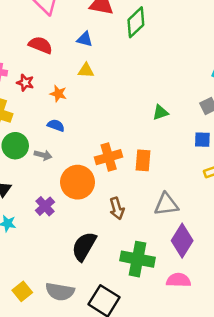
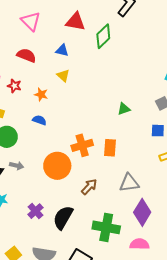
yellow triangle: (86, 70) -> (63, 76), turned 40
gray arrow: (43, 155) -> (17, 166), moved
purple cross: (45, 206) -> (36, 211), moved
brown arrow: (117, 208) -> (89, 187), turned -120

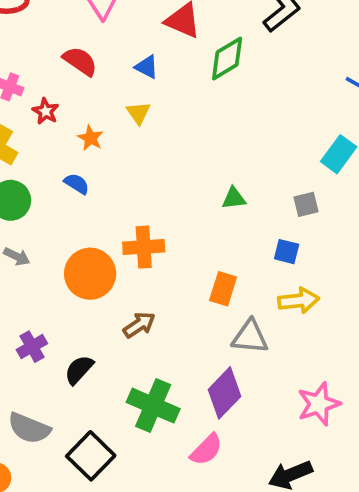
orange rectangle: (110, 148) -> (223, 289), moved
gray triangle: (129, 183) -> (250, 337), moved
black semicircle: (63, 218) -> (79, 370), size x0.7
pink semicircle: (139, 244) -> (206, 450), turned 120

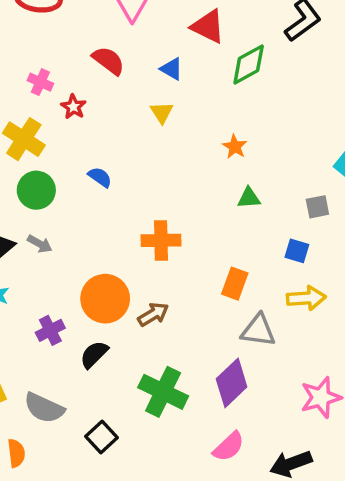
orange star: (90, 138) -> (235, 147), moved
orange circle: (90, 274) -> (105, 299), moved
pink semicircle: (206, 450) -> (229, 447), moved
black square: (91, 456) -> (102, 437), size x0.7

